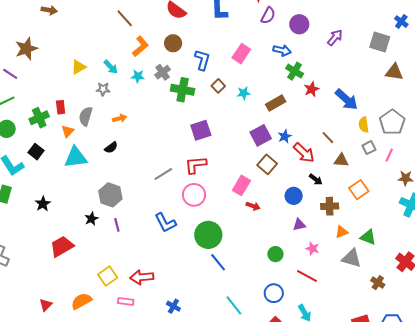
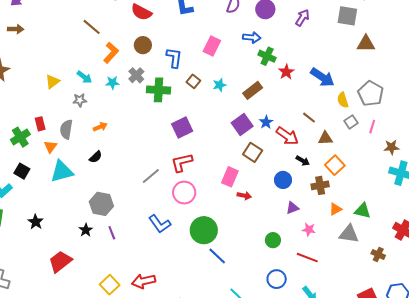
orange square: (359, 190) -> (335, 165), moved

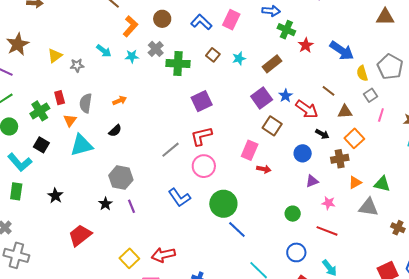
blue L-shape: (174, 58) -> (201, 22), moved, turned -55
yellow triangle: (52, 82) -> (55, 56), moved
gray star: (80, 100) -> (77, 65), moved
pink line: (372, 127) -> (381, 115), moved

